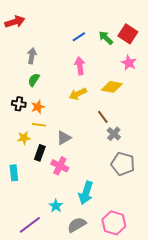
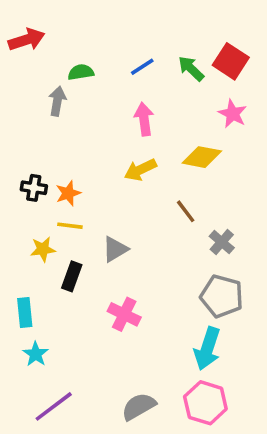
green semicircle: (34, 80) -> (81, 72), moved, turned 48
gray cross: (114, 134) -> (222, 242), moved
pink cross: (60, 166) -> (124, 314), moved
cyan arrow: (86, 193) -> (207, 349), moved
cyan star: (56, 206) -> (36, 354), moved

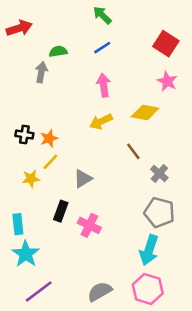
green arrow: (191, 69) -> (102, 15), moved
yellow line: (70, 226) -> (50, 162), turned -54
black rectangle: (72, 276) -> (61, 211), moved
cyan star: (36, 354) -> (26, 254), size x1.5

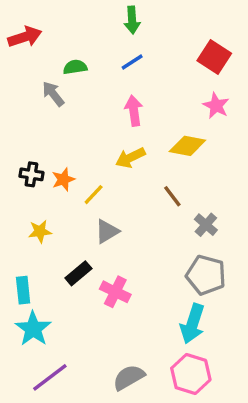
green arrow: (102, 15) -> (132, 20), turned -138
gray arrow: (41, 72) -> (53, 94), turned -48
yellow line: (50, 162) -> (94, 195), moved
black rectangle: (61, 211) -> (78, 273), turned 30

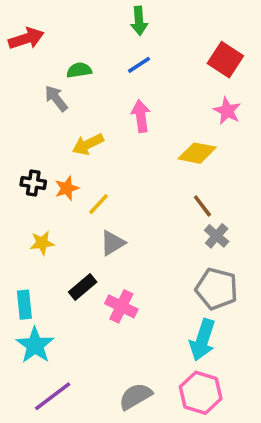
yellow arrow: (130, 158) -> (88, 144), moved
brown line: (172, 196) -> (202, 206), moved

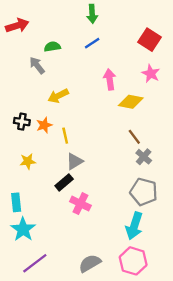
pink arrow: (141, 116) -> (110, 79), moved
yellow line: (98, 204) -> (65, 136), turned -56
black rectangle: (83, 287) -> (64, 182), moved

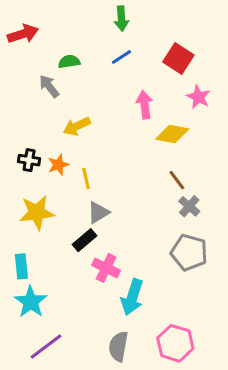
red square: (150, 40) -> (178, 59), moved
yellow star: (28, 161) -> (37, 212), size x1.6
cyan arrow: (134, 226) -> (132, 297), moved
gray semicircle: (90, 263) -> (118, 346), turned -50

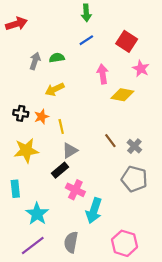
green semicircle: (69, 62) -> (57, 58), moved
gray arrow: (49, 86) -> (35, 61), turned 56
brown line: (177, 180) -> (110, 141), moved
cyan star: (31, 302) -> (37, 214), moved
gray semicircle: (118, 346) -> (71, 242), moved

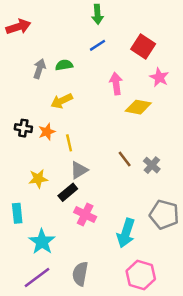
yellow star: (26, 150) -> (38, 179), moved, size x0.7
gray pentagon: (134, 179) -> (164, 215), moved
cyan arrow: (94, 211) -> (126, 233), moved

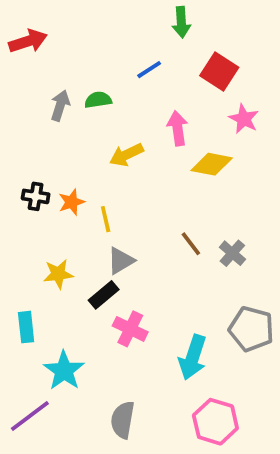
green arrow: (97, 14) -> (181, 22), moved
yellow arrow: (62, 101) -> (126, 155), moved
purple line: (37, 278) -> (30, 416), moved

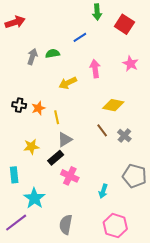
red square: (219, 71) -> (124, 24), moved
yellow diamond: (212, 164) -> (113, 105), moved
cyan arrow: (193, 357) -> (103, 191), size x0.6

